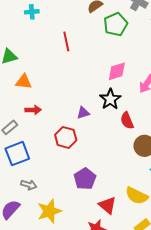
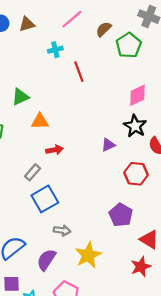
cyan cross: (32, 12) -> (55, 50), moved
red hexagon: (66, 137) -> (136, 174), moved

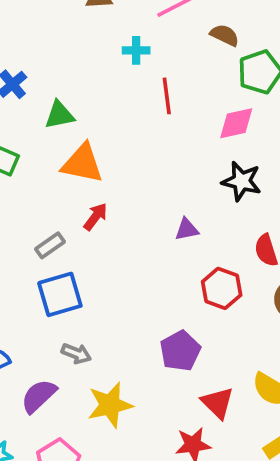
brown semicircle: (104, 29) -> (225, 35), turned 56
pink diamond: (137, 95) -> (236, 123), moved
orange triangle: (40, 121) -> (82, 163), size x1.4
black star: (135, 126) -> (242, 181), moved, turned -30
red arrow: (55, 150) -> (95, 217), turned -56

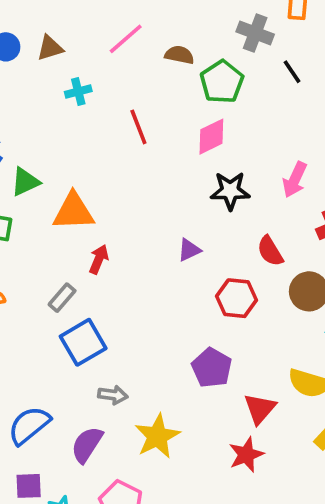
cyan cross: (136, 50) -> (78, 92), moved
green triangle: (59, 115) -> (25, 182), moved
red triangle: (218, 403) -> (260, 409), turned 40

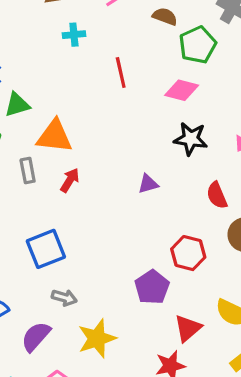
pink diamond: (211, 137) -> (182, 90), turned 32
gray rectangle: (62, 298) -> (28, 171), moved, turned -60
red hexagon: (236, 298) -> (188, 253), moved

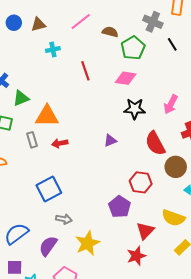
red arrow: (70, 180) -> (60, 143), turned -126
red semicircle: (217, 195) -> (155, 143), size x1.4

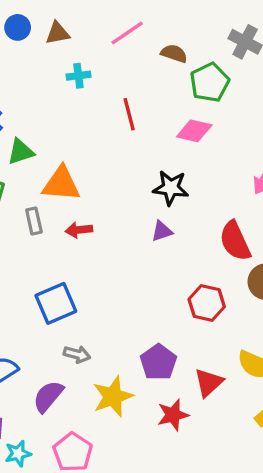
black star: (135, 109) -> (171, 188), moved
purple pentagon: (120, 207) -> (158, 362), moved
red star: (136, 256) -> (173, 415), moved

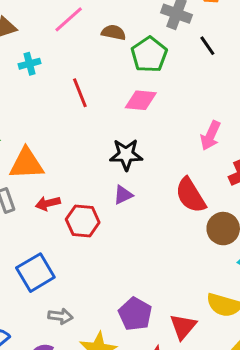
red hexagon: (207, 303) -> (83, 221), moved

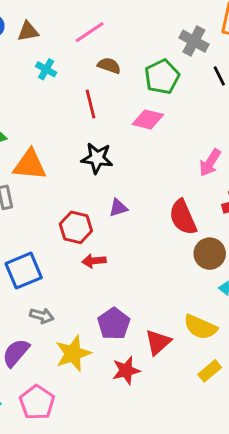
brown semicircle: (114, 32) -> (109, 66), moved
cyan cross: (29, 64) -> (46, 69), turned 36
black star: (126, 155) -> (97, 158), moved
red arrow: (48, 203) -> (94, 261), moved

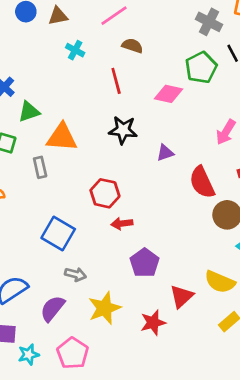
green pentagon: (162, 77) -> (201, 68), moved
purple triangle: (118, 208) -> (165, 153), moved
blue square: (24, 271) -> (58, 234), turned -36
purple pentagon: (114, 324) -> (144, 263), moved

